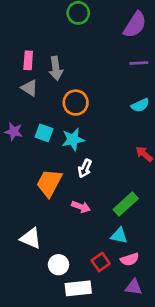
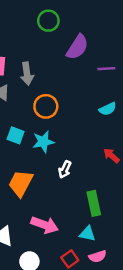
purple semicircle: (135, 25) -> (77, 47), moved
white arrow: (85, 168) -> (65, 169), moved
green rectangle: (126, 204) -> (94, 203), turned -60
pink arrow: (81, 207) -> (45, 225), moved, size x1.5

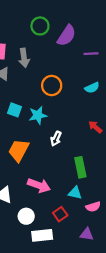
green circle: (48, 21) -> (40, 26), moved
orange circle: (46, 106) -> (52, 85), moved
pink semicircle: (98, 256) -> (93, 207), moved

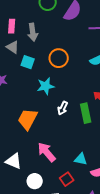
cyan square: (14, 110) -> (28, 62), moved
green rectangle: (80, 167) -> (86, 113), moved
pink arrow: (39, 185) -> (47, 152), turned -150

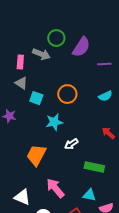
gray arrow: (33, 32) -> (41, 54), moved, turned -60
white arrow: (63, 108) -> (71, 144), turned 32
green rectangle: (86, 113) -> (94, 167), moved, turned -66

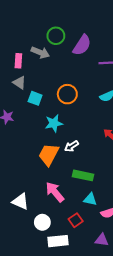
orange trapezoid: (36, 155) -> (49, 155), moved
green rectangle: (94, 167) -> (83, 175), moved

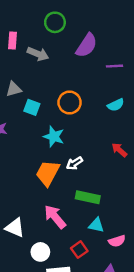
green circle: (56, 36) -> (55, 22), moved
pink rectangle: (18, 61) -> (12, 41), moved
gray triangle: (19, 83) -> (14, 89), turned -48
cyan star: (54, 123) -> (54, 137), turned 30

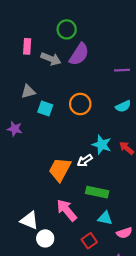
purple semicircle: (87, 45) -> (79, 54), moved
cyan star: (54, 137) -> (102, 145), moved
white circle: (40, 252) -> (45, 238), moved

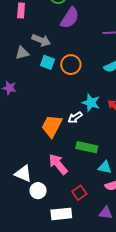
gray arrow: (51, 59) -> (41, 40), moved
cyan square: (45, 109) -> (48, 62), moved
cyan triangle: (105, 218) -> (105, 167), moved

